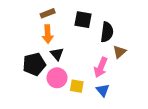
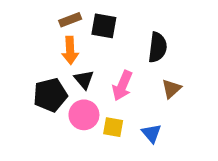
black square: (83, 20) -> (104, 26), moved
brown triangle: (119, 52) -> (171, 89), moved
pink arrow: (101, 67) -> (122, 86), moved

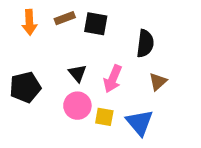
orange arrow: (70, 50) -> (29, 22), moved
black pentagon: (50, 95) -> (25, 87), moved
blue triangle: (151, 133) -> (140, 123), size x1.5

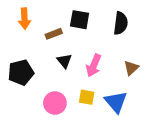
brown rectangle: (65, 18) -> (54, 34), moved
black semicircle: (145, 43) -> (121, 23), moved
pink circle: (77, 106) -> (55, 103), moved

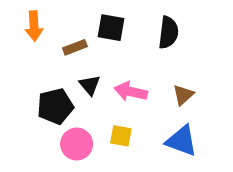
pink arrow: (94, 65) -> (131, 92), turned 80
black pentagon: (21, 73) -> (55, 106), moved
blue triangle: (116, 102) -> (182, 141), moved, turned -30

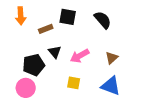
black semicircle: (168, 33) -> (103, 20), turned -48
pink arrow: (131, 92) -> (80, 56), turned -42
pink circle: (77, 144) -> (26, 88), moved

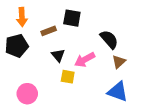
black semicircle: (103, 20) -> (109, 39), moved
black pentagon: (34, 65) -> (17, 46), moved
yellow square: (74, 83) -> (68, 77), moved

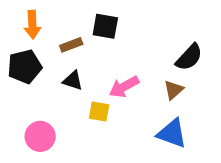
black semicircle: (109, 39) -> (189, 57), moved, turned 84
black triangle: (58, 55) -> (73, 81), moved, turned -32

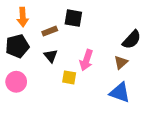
black triangle: (73, 81) -> (51, 56), turned 32
pink arrow: (124, 87) -> (86, 60), turned -42
pink circle: (40, 136) -> (16, 82), moved

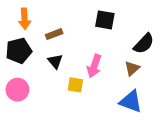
black square: (73, 18) -> (105, 20), moved

